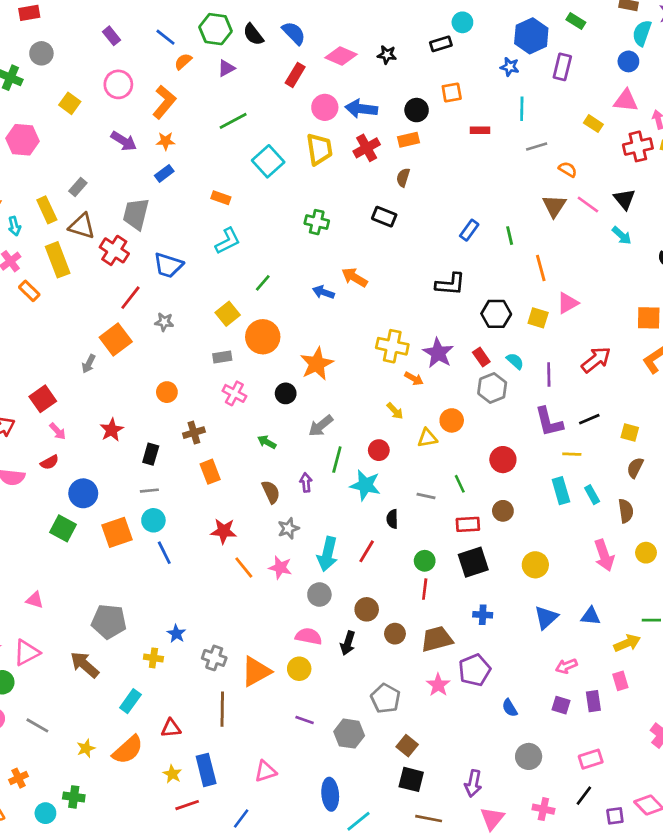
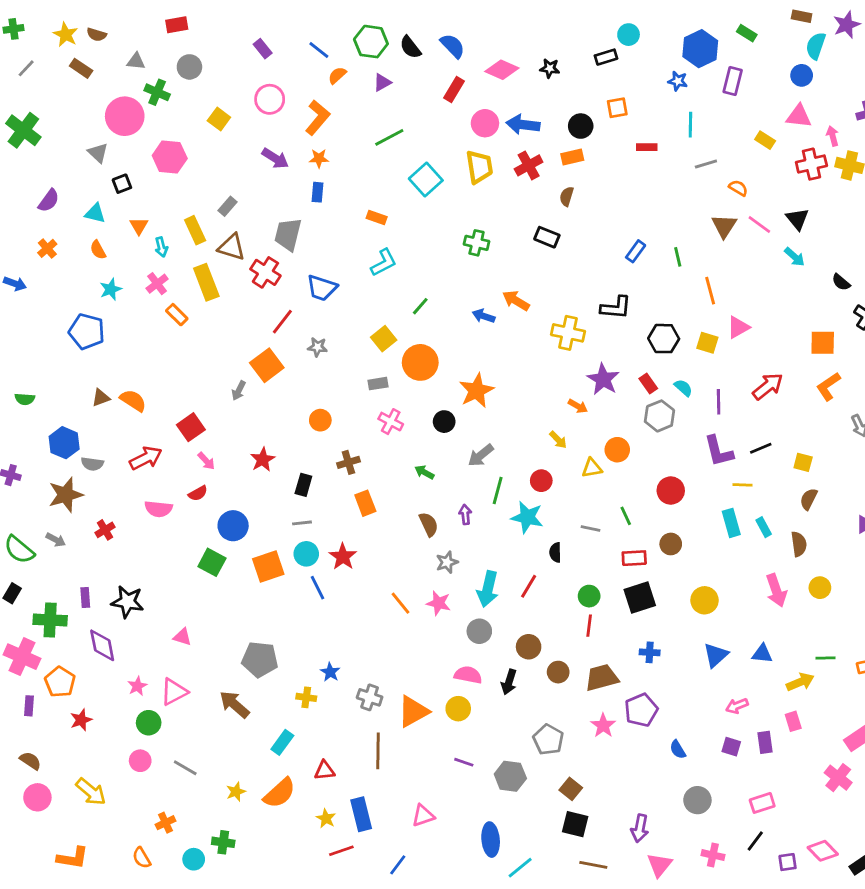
blue rectangle: (164, 173) -> (317, 192), turned -48
yellow cross: (392, 346) -> (568, 333), moved
red star: (224, 531) -> (343, 557), moved, turned 30

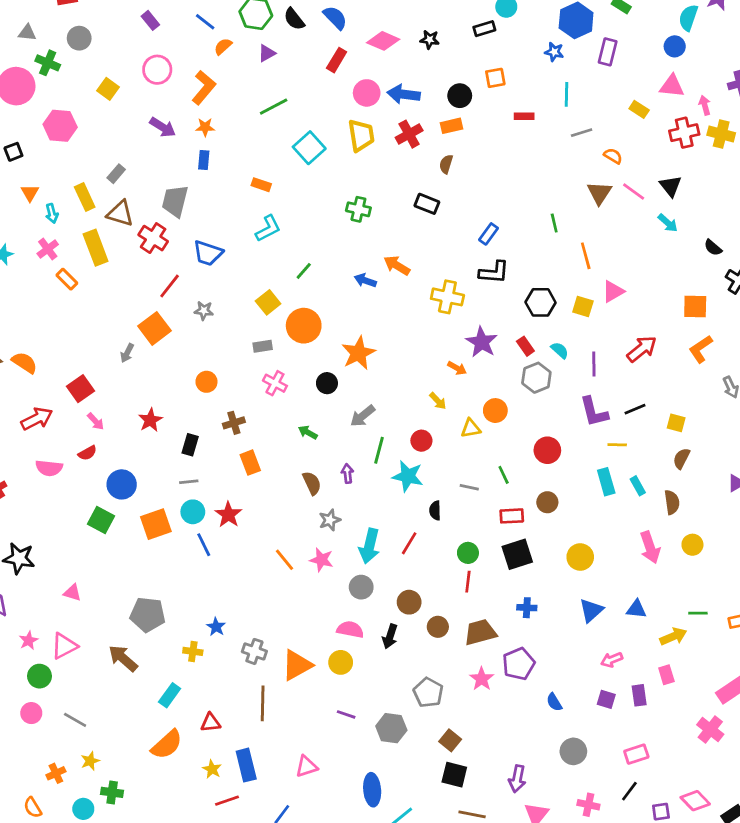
blue rectangle: (636, 251) -> (488, 234), moved
yellow star: (236, 792) -> (90, 761), moved

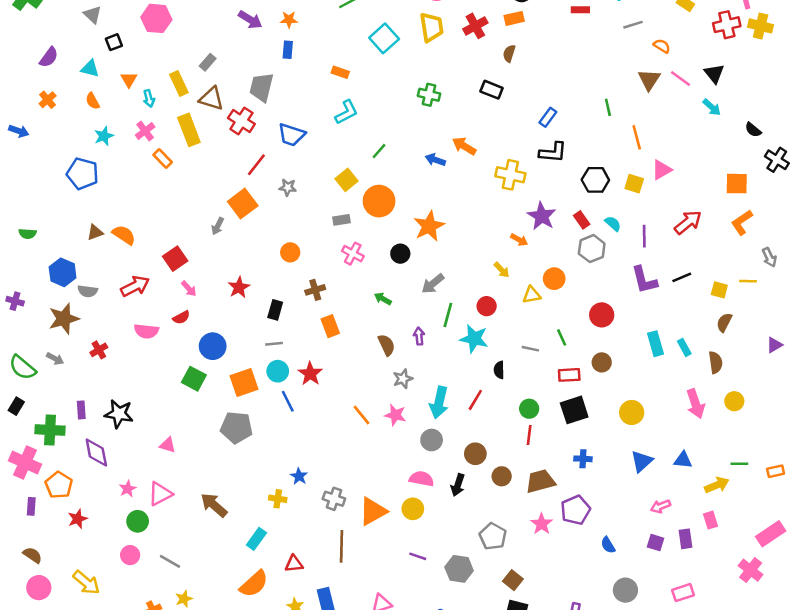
yellow line: (617, 445) -> (748, 281), moved
gray pentagon: (148, 614) -> (236, 427), moved

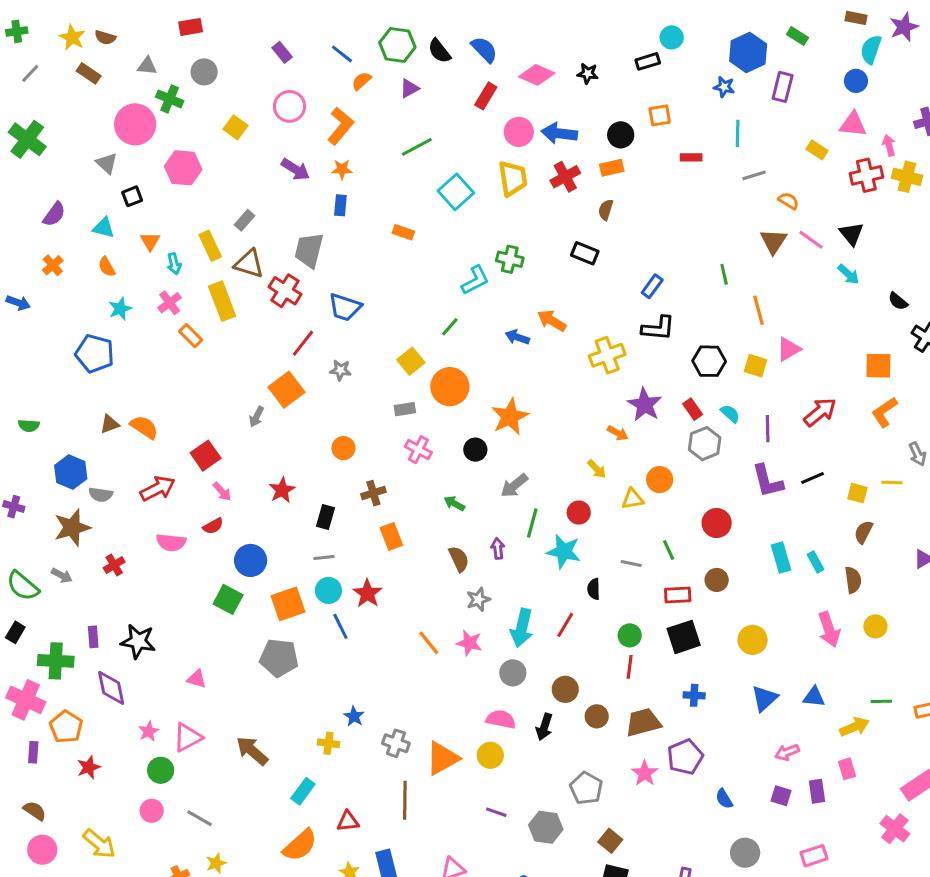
cyan L-shape: (347, 112) -> (475, 280), moved
yellow cross: (510, 175) -> (607, 355), turned -32

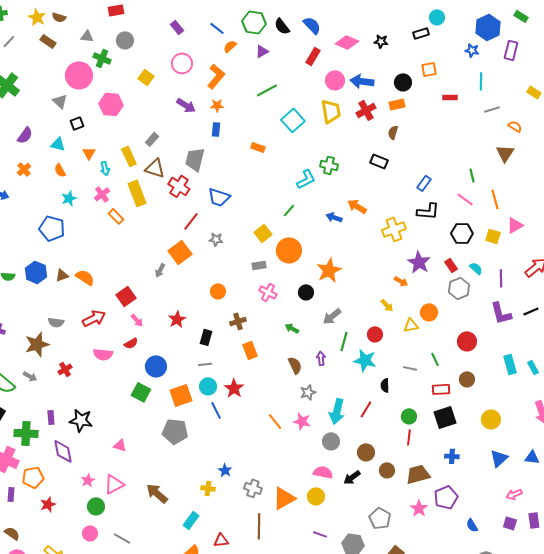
pink line: (811, 240) -> (465, 199), moved
blue hexagon: (71, 472) -> (36, 272), moved
orange pentagon: (66, 727) -> (33, 477), turned 30
black arrow: (544, 727) -> (352, 477), turned 36

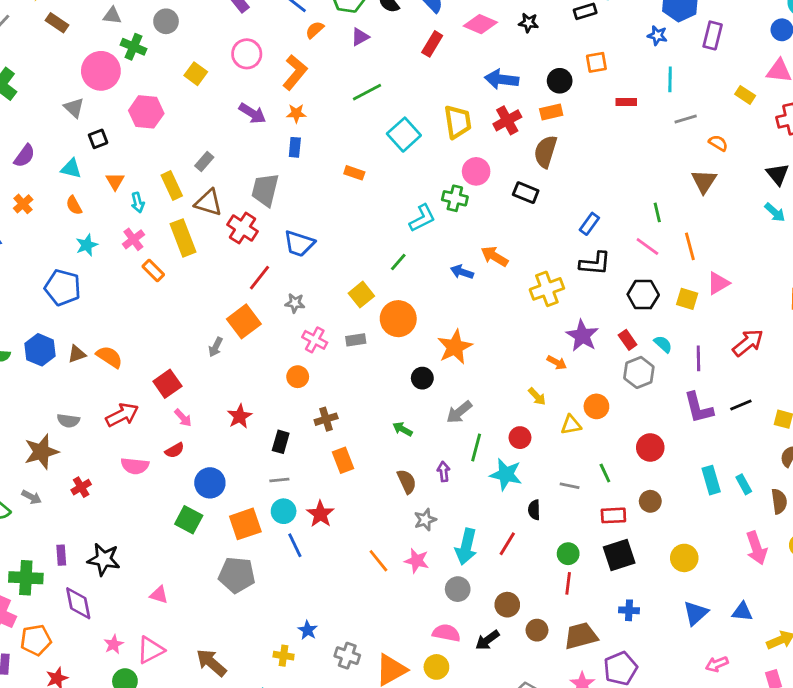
pink circle: (335, 80) -> (476, 171), moved
brown semicircle: (393, 132) -> (545, 152), size x1.6
pink cross: (268, 292) -> (315, 340), moved

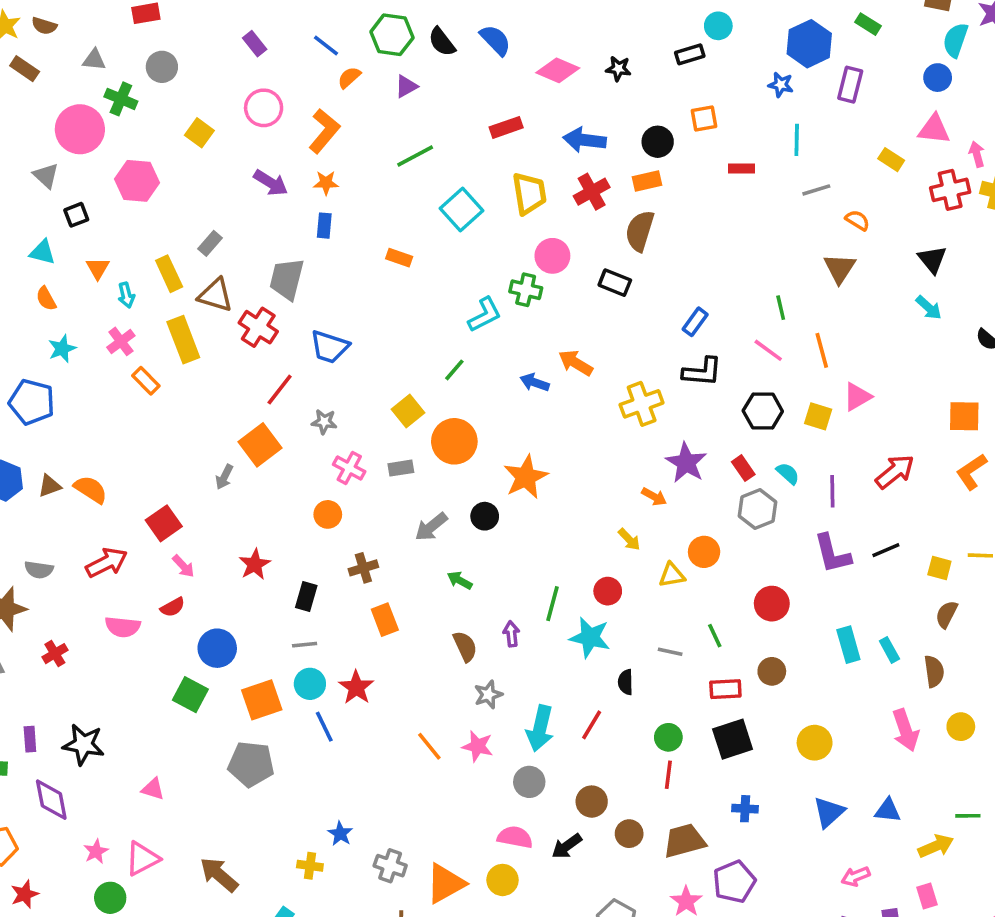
red rectangle: (432, 44) -> (506, 127), moved, turned 40
gray arrow: (459, 412) -> (431, 527), moved

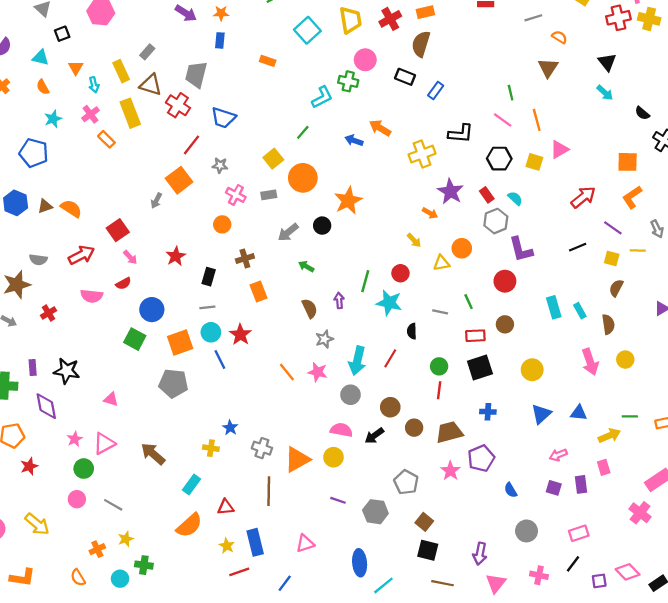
blue rectangle: (695, 322) -> (436, 90), moved
purple line: (832, 491) -> (613, 228), moved, turned -54
purple L-shape: (832, 554) -> (521, 249), moved

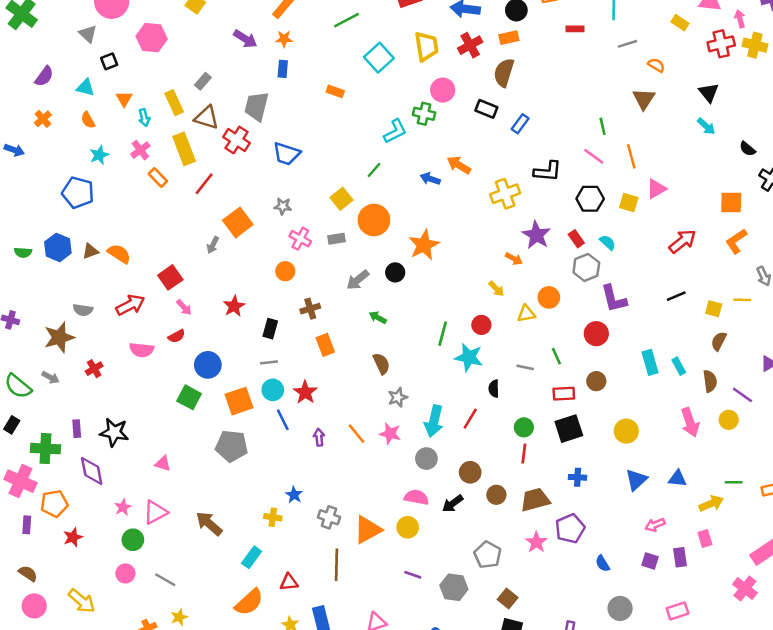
red line: (192, 145) -> (204, 184), moved
purple line: (613, 228) -> (742, 395), moved
purple arrow: (339, 300) -> (319, 437), moved

